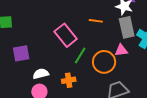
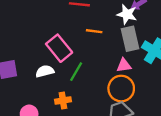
orange circle: (104, 62) -> (121, 89), moved
white semicircle: (41, 74) -> (45, 71), moved

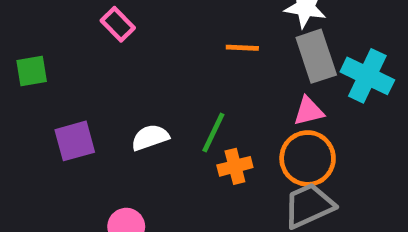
pink rectangle: (59, 48) -> (118, 24), moved, size x0.6
orange cross: (63, 100) -> (235, 166), moved

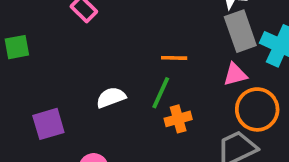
orange line: (242, 48) -> (174, 58), moved
purple square: (75, 141) -> (48, 124), moved
orange circle: (308, 158) -> (257, 109), moved

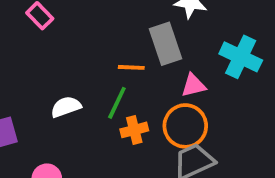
gray rectangle: (240, 31) -> (166, 44), moved
orange circle: (257, 109) -> (185, 126), moved

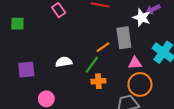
orange line: (131, 67) -> (103, 47), turned -48
orange circle: (185, 126) -> (140, 84), moved

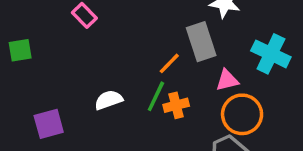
orange cross: (98, 81) -> (176, 105), moved

